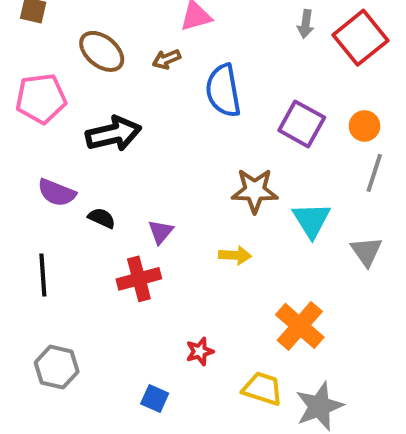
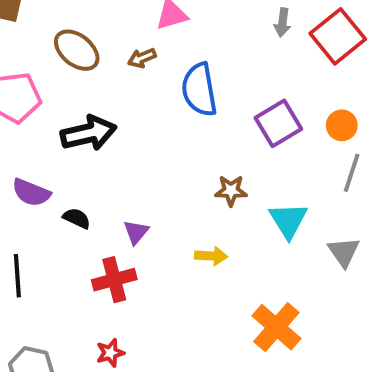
purple square: (302, 124) -> (278, 123), turned 30
brown star: (255, 191) -> (231, 191), size x0.7
red star: (200, 351) -> (110, 353), moved

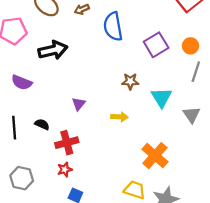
black semicircle: (77, 218) -> (42, 124), moved
red cross: (114, 280) -> (67, 143), moved

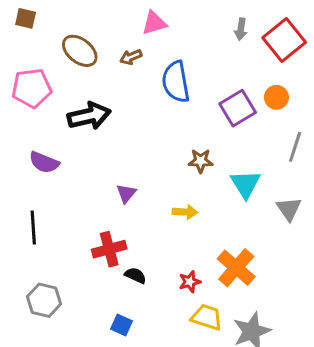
orange circle: (190, 46) -> (276, 97), moved
black semicircle: (42, 124) -> (135, 275), moved
red star: (65, 170) -> (190, 282), moved

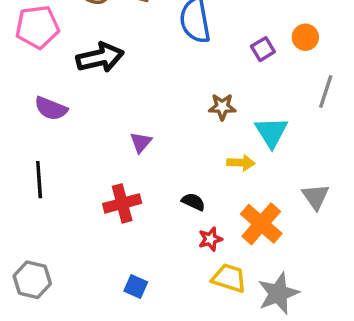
purple square: (238, 108) -> (263, 49), size x0.6
gray triangle: (289, 209) -> (316, 197), moved
yellow arrow: (185, 212) -> (241, 163), moved
black semicircle: (135, 275) -> (193, 202), moved
gray hexagon: (44, 300) -> (32, 280), moved

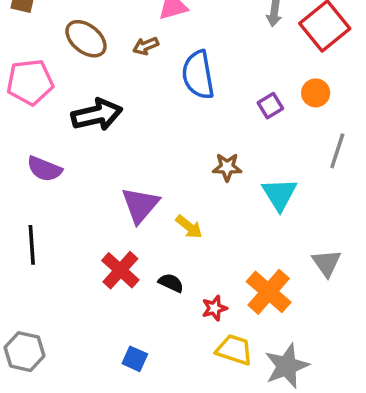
purple triangle: (141, 142) -> (140, 205), size x1.6
yellow arrow: (241, 163) -> (189, 227), moved, turned 36
black semicircle: (193, 202) -> (171, 283), moved
red cross: (122, 203) -> (120, 270), turned -33

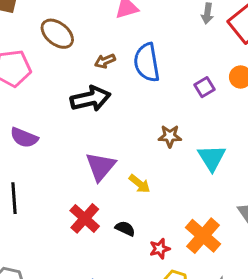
brown arrow: (146, 46) -> (105, 61), moved
black arrow: (97, 115) -> (90, 99), moved

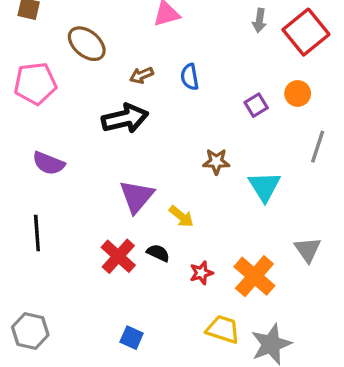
blue semicircle: (147, 63) -> (190, 77), size x0.6
black semicircle: (125, 229) -> (158, 253), moved
red star: (160, 249) -> (201, 273), moved

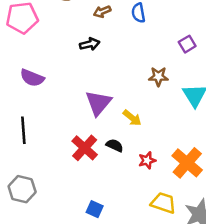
purple square: (256, 105) -> (187, 44), moved
black arrow: (125, 118) -> (90, 44), size x0.6
gray hexagon: (30, 331) -> (22, 189), moved

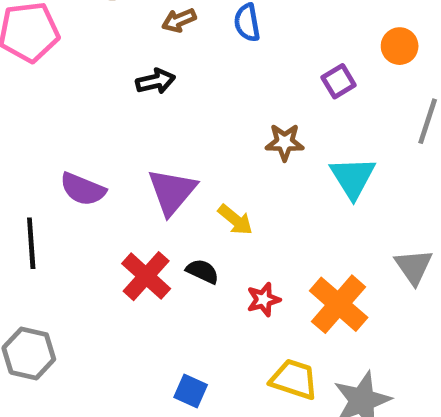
purple semicircle: (32, 78) -> (83, 189), moved
blue square: (95, 209) -> (191, 391), moved

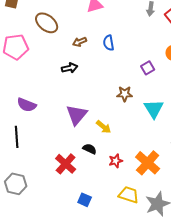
purple semicircle: (83, 189) -> (27, 105), moved
red cross: (146, 276) -> (66, 164), moved

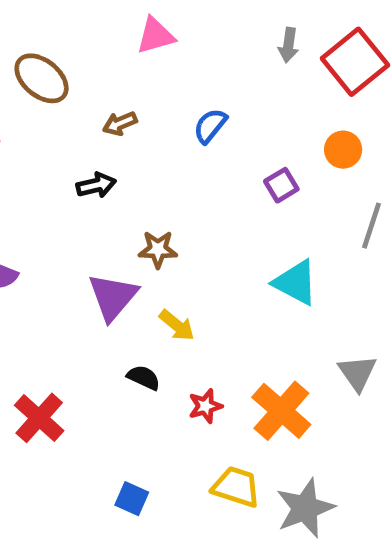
blue semicircle: (109, 43) -> (210, 126), moved, turned 49
brown star: (125, 94) -> (158, 249), moved
cyan triangle: (154, 109) -> (296, 283), turned -30
red cross: (66, 164) -> (39, 418), moved

